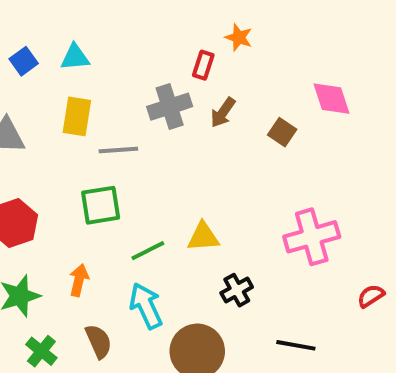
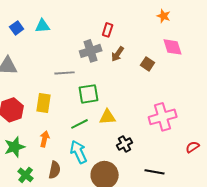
orange star: (239, 37) -> (164, 16), moved
yellow rectangle: (77, 116) -> (44, 103), moved
green square: (101, 205) -> (89, 94), moved
brown semicircle: (99, 341) -> (55, 170), turned 36

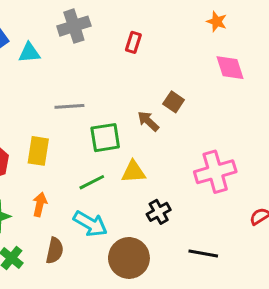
cyan triangle: (43, 26) -> (29, 53), moved
gray cross: (91, 51) -> (74, 26), moved
brown arrow: (118, 54) -> (148, 121), moved, turned 98
brown square: (148, 64) -> (174, 102), moved
cyan arrow: (79, 152) -> (90, 224), turned 145

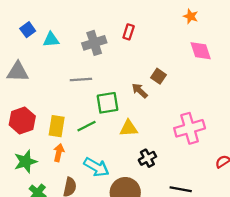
gray cross: (74, 26) -> (94, 43), moved
yellow rectangle: (38, 151) -> (57, 126), moved
green line: (92, 182) -> (86, 126), moved

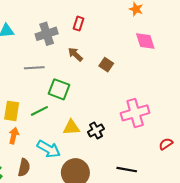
brown arrow: (140, 91) -> (75, 54), moved
green square: (108, 103) -> (59, 89), turned 30
yellow triangle: (129, 128) -> (71, 127), moved
black cross: (147, 158) -> (96, 130), moved

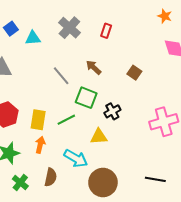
gray cross: (47, 34) -> (69, 28), moved, turned -30
brown arrow: (75, 54) -> (94, 67), moved
gray line: (34, 68) -> (61, 76), turned 54
black cross: (96, 130) -> (112, 111), moved

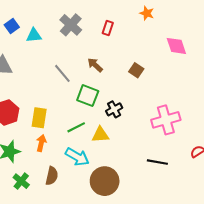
orange star: (165, 16) -> (147, 13), moved
green line: (66, 120) -> (76, 127), moved
black line: (155, 179) -> (157, 162), moved

